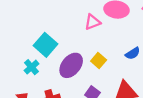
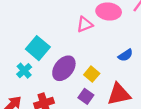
yellow square: (99, 61) -> (92, 74), moved

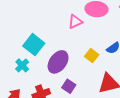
yellow square: (92, 74) -> (92, 56), moved
purple square: (86, 96) -> (69, 86), moved

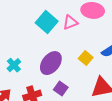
cyan square: (34, 45) -> (47, 22), moved

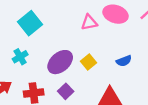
cyan square: (47, 22) -> (30, 23), moved
yellow square: (86, 58) -> (89, 62), moved

